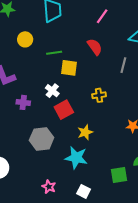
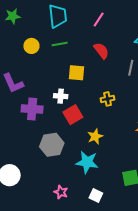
pink line: (102, 16) -> (99, 20), moved
green line: (54, 53) -> (60, 44), moved
white cross: (52, 91) -> (61, 96), turned -32
purple cross: (23, 102) -> (32, 109), size x1.5

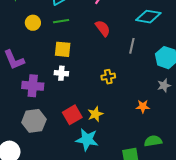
yellow square: (77, 73) -> (63, 49), moved
red square: (73, 115) -> (72, 115), moved
gray hexagon: (52, 145) -> (34, 121), moved

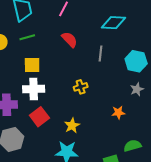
white cross: (61, 73) -> (34, 89), size x1.5
red square: (72, 115) -> (39, 117), moved

